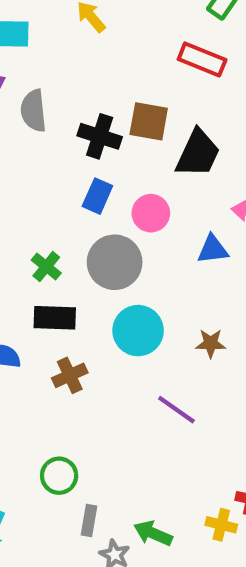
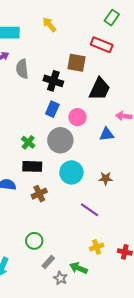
brown square: (149, 121) -> (76, 63), moved
gray rectangle: (89, 521) -> (48, 262), turned 32
yellow cross: (221, 525) -> (97, 247), moved, turned -32

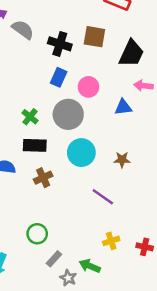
brown square: (76, 63) -> (94, 37), moved
gray semicircle: (22, 69) -> (23, 30), turned 132
black trapezoid: (100, 89) -> (131, 53), moved

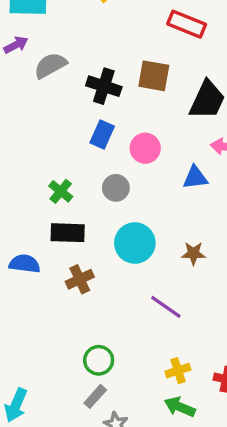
gray semicircle: (23, 30) -> (50, 65), turned -65
gray circle: (68, 114) -> (116, 188), size x0.6
green circle: (37, 234) -> (99, 360), moved
green arrow: (90, 266) -> (180, 407), moved

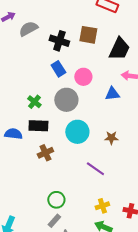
blue rectangle: (102, 134) -> (58, 69), turned -56
gray circle: (116, 188) -> (66, 100), size x1.5
blue semicircle: (25, 264) -> (13, 134), moved

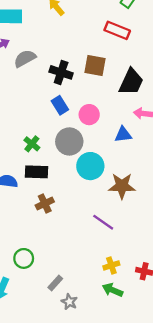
cyan circle: (77, 132) -> (90, 166), moved
brown star: (111, 138) -> (122, 186), size x1.6
green circle: (56, 200) -> (24, 258), moved

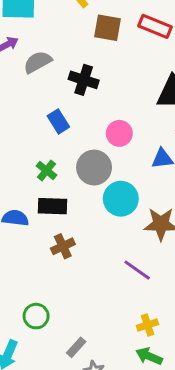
brown square: (95, 65) -> (107, 28), moved
blue rectangle: (60, 105) -> (58, 121), moved

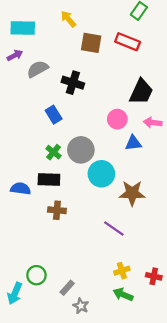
pink circle: (119, 133) -> (117, 119), moved
green cross: (46, 170) -> (54, 152), moved
brown cross: (63, 246) -> (57, 210), turned 30
green circle: (36, 316) -> (36, 275), moved

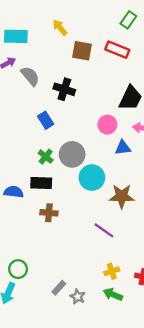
gray semicircle: (38, 69) -> (30, 76), turned 80
green circle: (36, 275) -> (18, 269), moved
gray star: (81, 306) -> (78, 297), moved

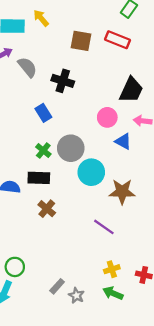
yellow arrow: (60, 28) -> (41, 18), moved
blue triangle: (123, 148) -> (123, 141), turned 35
brown cross: (49, 213) -> (47, 209), turned 35

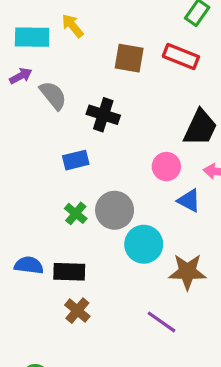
blue rectangle: (43, 113) -> (76, 160), turned -72
black rectangle: (39, 178) -> (69, 272), moved
brown cross: (47, 209) -> (77, 311), moved

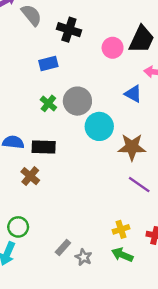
pink circle: (166, 167) -> (113, 48), moved
brown cross: (77, 311) -> (30, 176), moved
purple line: (162, 322) -> (139, 185), moved

